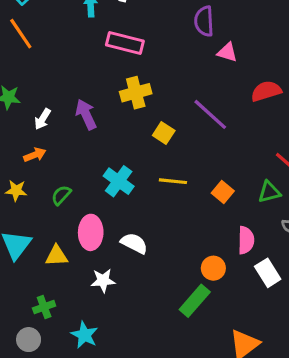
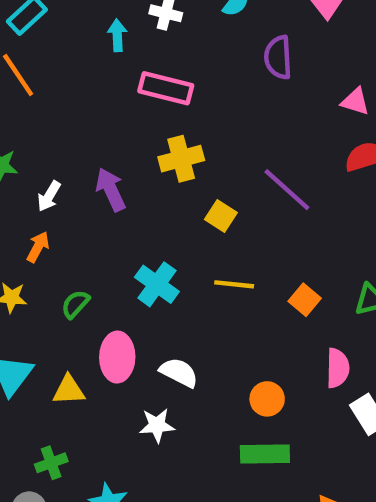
pink triangle: (227, 52) -> (355, 101), moved
orange arrow: (35, 155) -> (38, 247), turned -40
orange circle: (213, 268) -> (267, 399), moved
white star: (103, 281) -> (157, 425), moved
green rectangle: (195, 301) -> (265, 454), turned 48

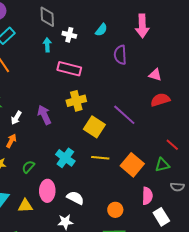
yellow square: (221, 216) -> (94, 127), size x1.5
orange square: (305, 300) -> (132, 165), size x1.6

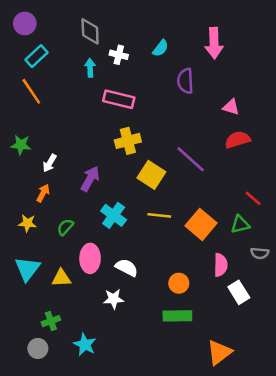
purple arrow: (44, 115) -> (90, 179), moved, turned 54

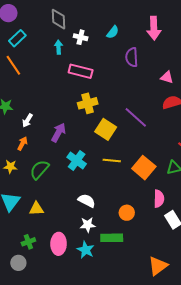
green semicircle: (65, 227) -> (39, 170), size x1.5
pink ellipse: (90, 258) -> (59, 244), moved
white star: (114, 299) -> (88, 225), moved
green rectangle: (177, 316) -> (112, 238), moved
cyan star: (85, 345) -> (86, 250), moved

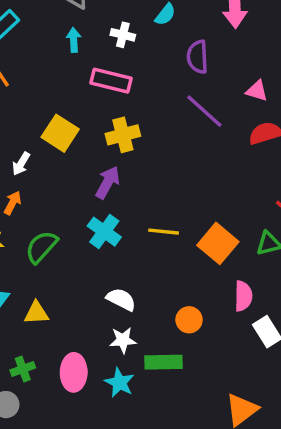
white cross: (81, 37) -> (123, 35), moved
purple line: (136, 117) -> (204, 111), moved
yellow square: (106, 129) -> (60, 133), moved
purple arrow: (59, 132) -> (108, 182), moved

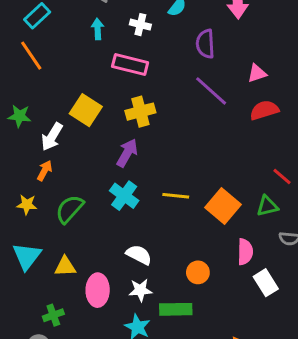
pink triangle: (257, 91) -> (257, 73), turned -36
white arrow: (21, 164) -> (52, 137), size x1.4
pink ellipse: (74, 372) -> (98, 290), moved

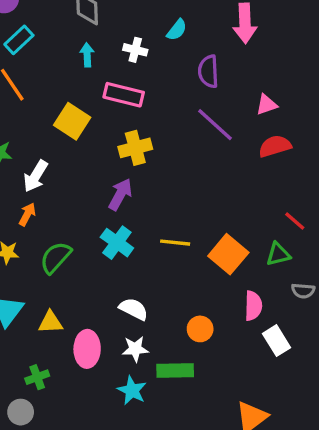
yellow square: (86, 110) -> (72, 121), moved

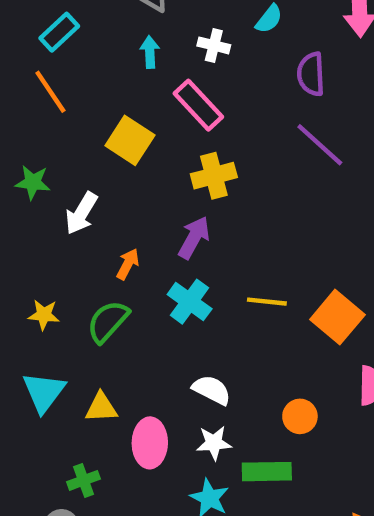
pink rectangle: (124, 95) -> (198, 105), turned 33
orange arrow: (27, 214) -> (128, 264), moved

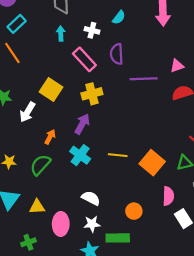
purple semicircle: (311, 74) -> (117, 54), moved
yellow square: (130, 140) -> (51, 90), moved
purple line: (320, 145) -> (144, 79), turned -44

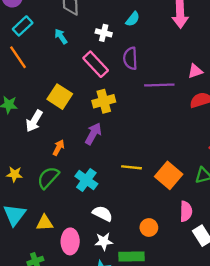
cyan arrow: (61, 34) -> (61, 36), moved, turned -32
cyan cross: (80, 155) -> (86, 180), moved

